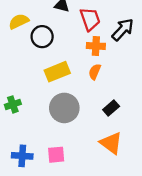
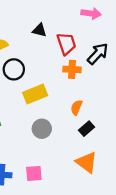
black circle: (42, 37) -> (14, 69), moved
orange semicircle: (95, 72) -> (76, 107), moved
gray circle: (64, 108) -> (42, 129), size x0.7

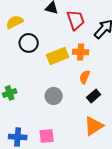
orange cross: (72, 69) -> (81, 52), moved
yellow rectangle: (35, 94) -> (58, 56), moved
orange triangle: (87, 162) -> (94, 126), turned 50

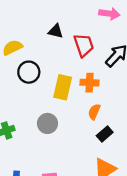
yellow rectangle: (58, 56) -> (63, 87), turned -55
gray circle: (54, 96) -> (47, 123), moved

